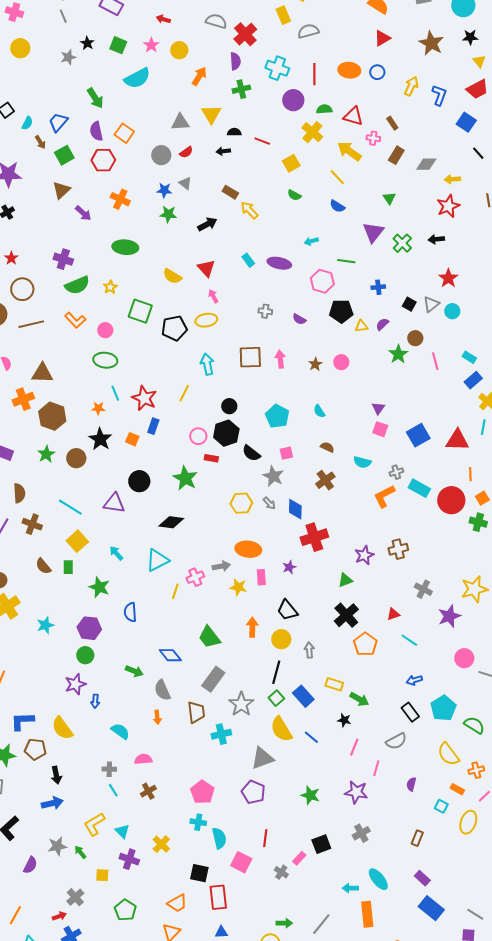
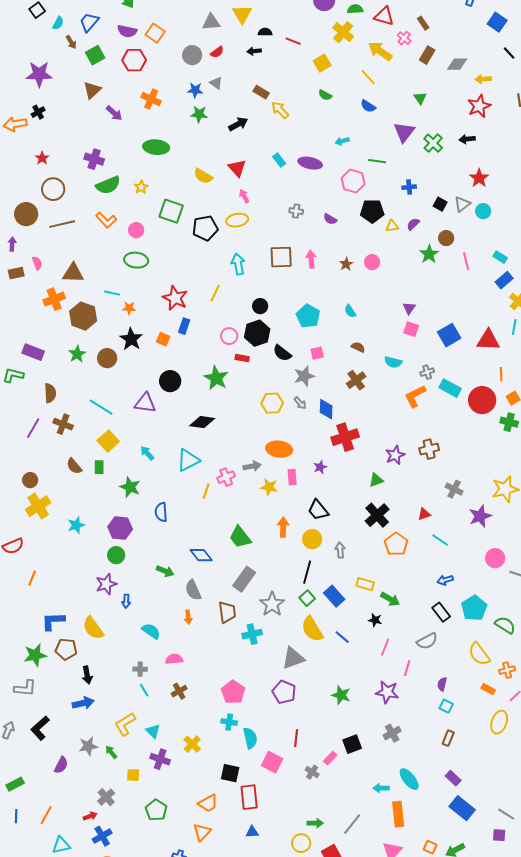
purple semicircle: (96, 131) -> (127, 31), turned -66
pink cross: (373, 138) -> (404, 38), turned 32
cyan line: (115, 393) -> (112, 293), moved, turned -56
gray star: (273, 476) -> (304, 376), turned 30
cyan square: (441, 806) -> (446, 706), moved

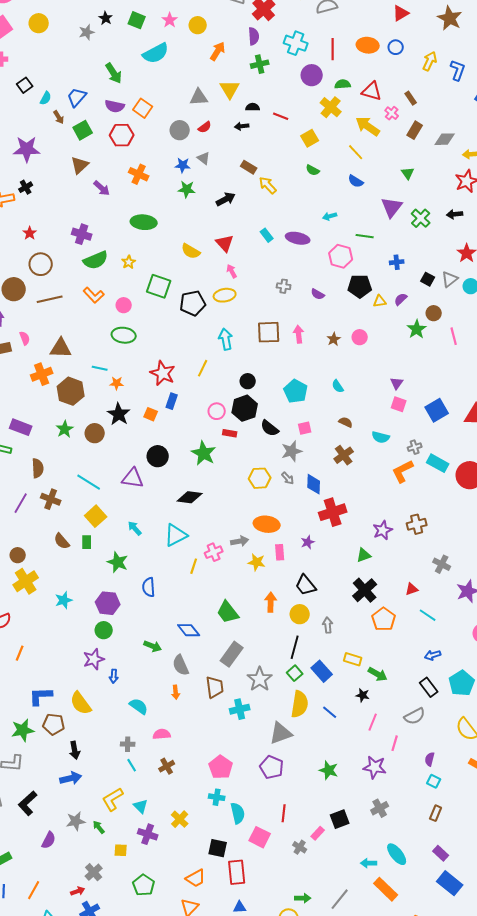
yellow semicircle: (312, 629) -> (300, 704), turned -140
orange rectangle: (398, 814) -> (386, 889), turned -40

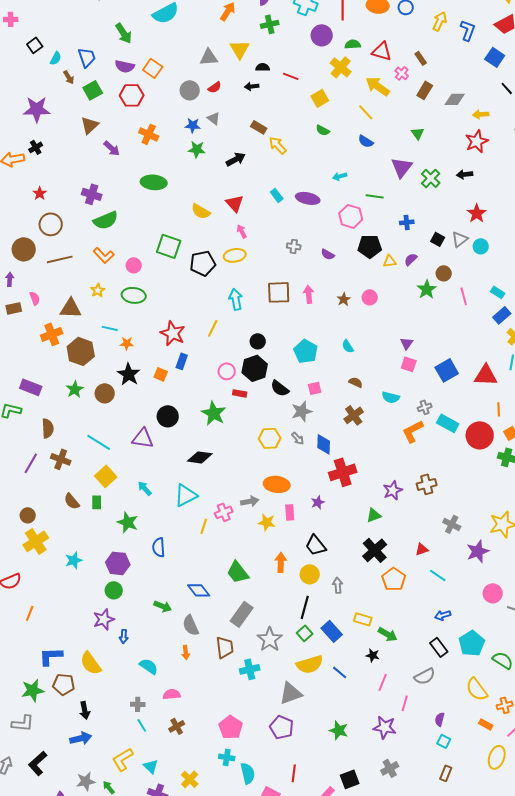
blue trapezoid: (77, 97) -> (87, 57), turned 120
yellow star: (129, 262) -> (98, 290), moved
yellow semicircle: (300, 704) -> (310, 664), turned 64

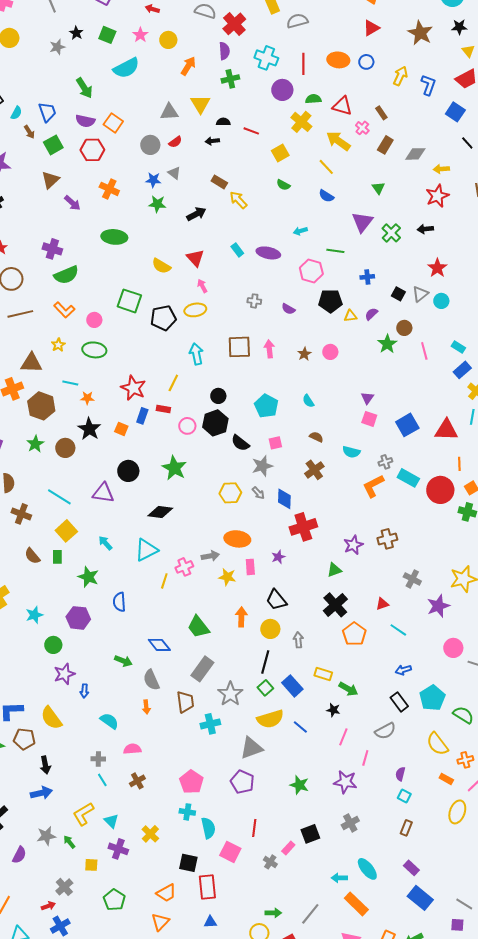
red rectangle: (240, 393) -> (163, 409), moved
green circle: (114, 590) -> (53, 645), moved

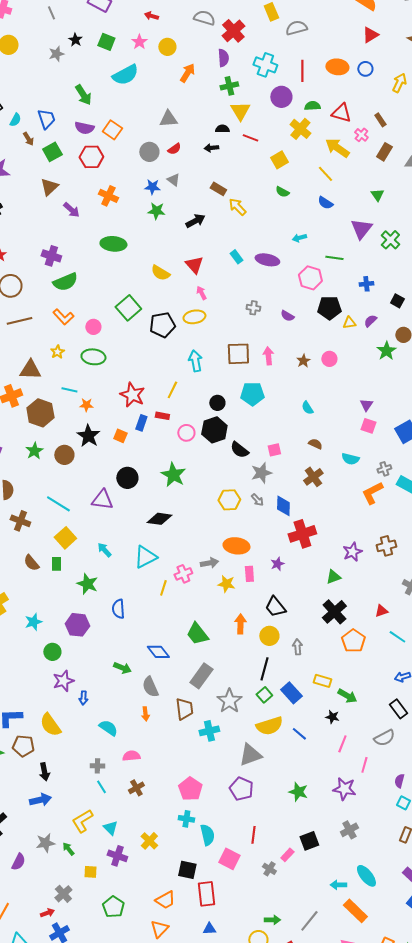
yellow triangle: (200, 104) -> (240, 111), moved
green square: (129, 301) -> (128, 308), turned 30
cyan pentagon: (266, 406) -> (252, 394), moved, turned -30

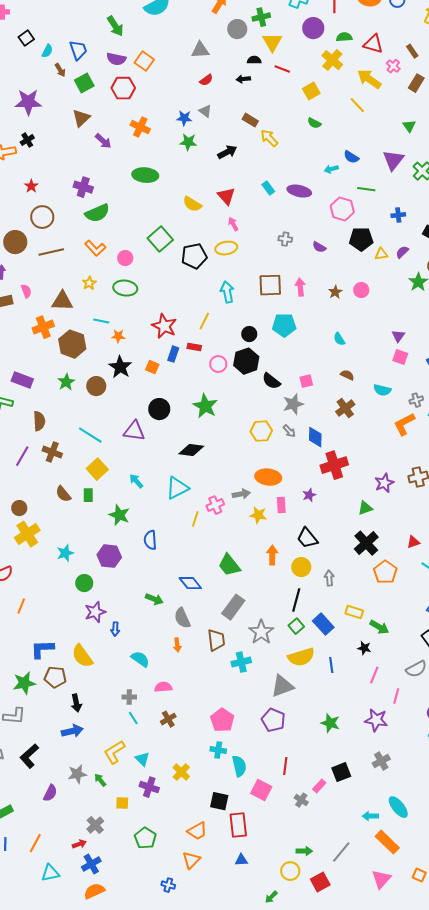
gray circle: (149, 152) -> (237, 29), moved
blue semicircle: (325, 203) -> (351, 157), moved
blue line: (299, 734) -> (331, 665), turned 42

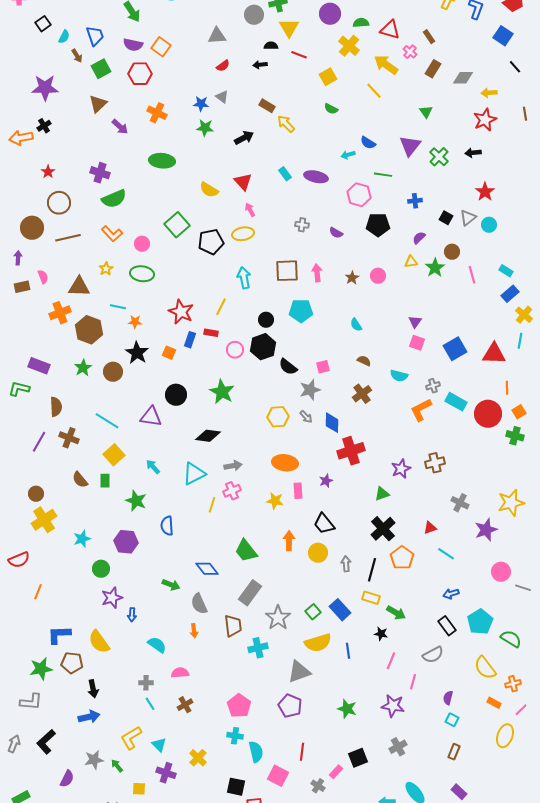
yellow triangle: (381, 254) -> (411, 262), moved
gray arrow: (241, 494) -> (233, 466), moved
black line: (296, 600) -> (372, 570), moved

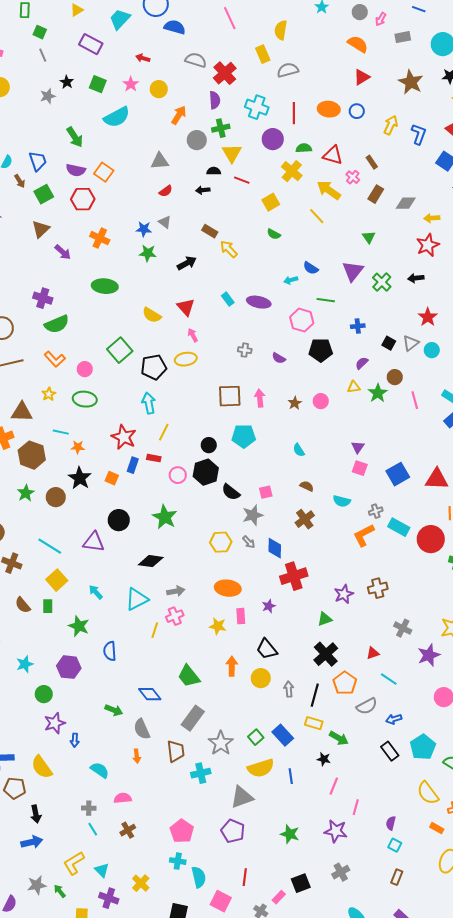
cyan arrow: (244, 278) -> (149, 403), moved
gray semicircle: (433, 655) -> (367, 706), moved

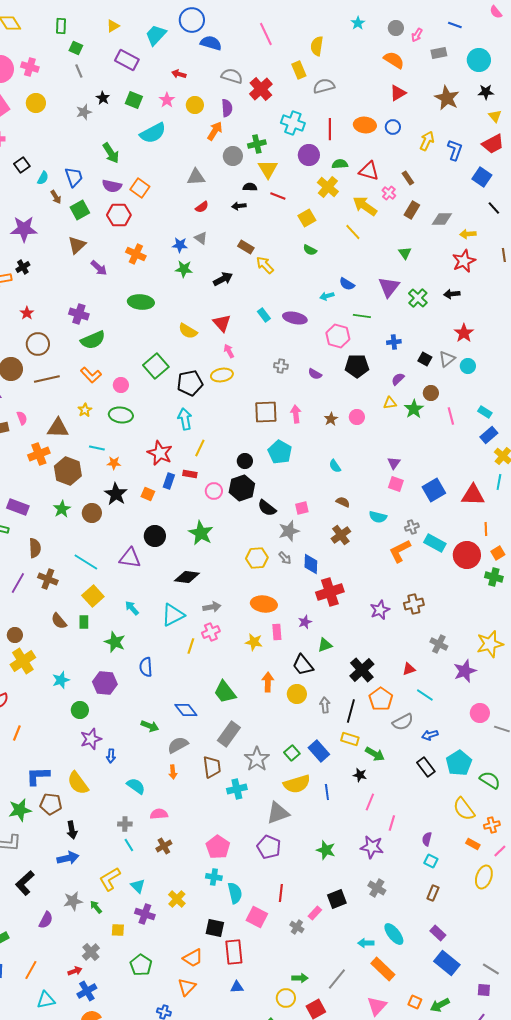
purple semicircle: (215, 100) -> (227, 108), moved
cyan pentagon: (244, 436) -> (280, 452), turned 30
green triangle: (325, 619) -> (325, 645), moved
gray semicircle: (142, 729) -> (178, 745), turned 85
gray cross: (341, 872) -> (377, 888), turned -30

